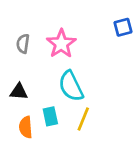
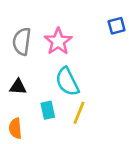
gray semicircle: (23, 44) -> (22, 41), size x1.5
orange semicircle: (26, 127) -> (15, 128), moved

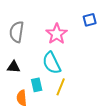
pink star: (58, 41) -> (57, 34), moved
orange semicircle: (15, 128) -> (22, 98), moved

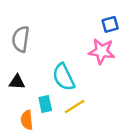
pink star: (57, 34) -> (102, 51), moved, turned -30
yellow line: (61, 87) -> (75, 106), turned 36

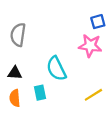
yellow line: (75, 106) -> (93, 95), moved
orange semicircle: (27, 120) -> (15, 98), moved

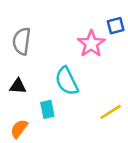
pink star: (90, 46) -> (91, 44), moved, turned 30
orange semicircle: (15, 98) -> (19, 129), moved, turned 42

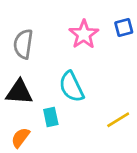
pink star: (91, 44) -> (84, 34), moved
black triangle: (18, 86) -> (19, 92), size x1.5

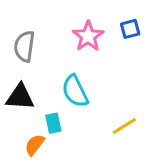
orange semicircle: (20, 138) -> (35, 145), moved

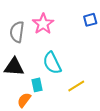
pink star: (88, 36) -> (43, 24), moved
yellow line: (124, 126) -> (76, 86), moved

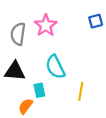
yellow line: (76, 86) -> (81, 91), turned -48

